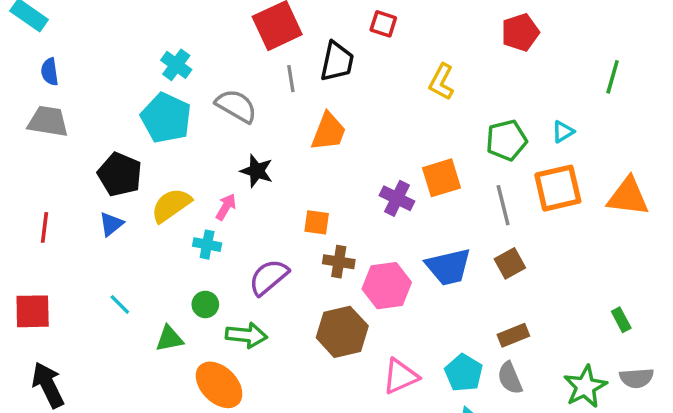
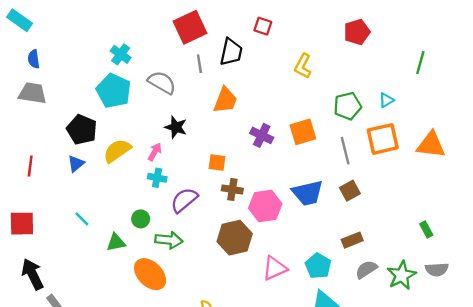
purple cross: (397, 198) -> (262, 135), moved
cyan cross: (207, 245) -> (157, 178), moved
gray semicircle: (510, 378) -> (366, 269), moved, turned 80

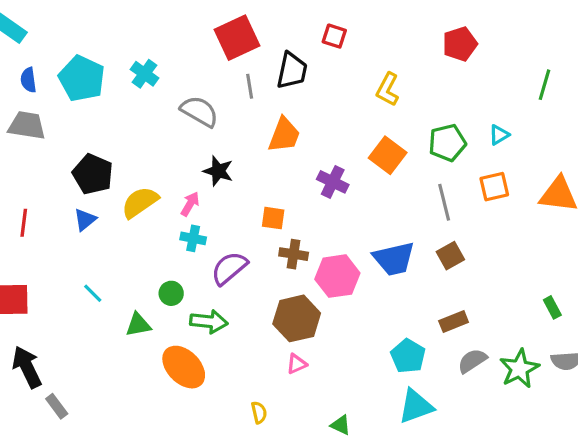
cyan pentagon: (114, 91) -> (82, 78), moved
orange square: (303, 132) -> (388, 155), moved, turned -36
orange square: (383, 139) -> (494, 187), size x0.7
pink triangle: (275, 268) -> (297, 364), moved, size x0.6

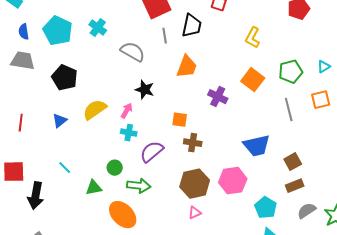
black pentagon: (93, 174) -> (65, 78), moved
brown square: (450, 256) -> (293, 162), moved
pink hexagon: (337, 276) -> (233, 181), moved
black arrow: (27, 367) -> (36, 196), moved, turned -144

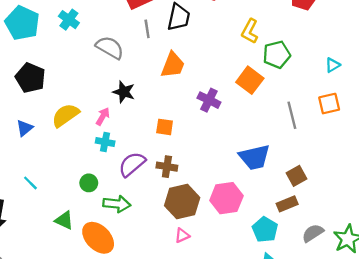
green pentagon: (291, 72) -> (277, 55), moved
brown cross: (193, 143) -> (167, 167), moved
brown rectangle: (295, 186) -> (287, 204), moved
green triangle: (94, 188) -> (64, 220), moved, turned 36

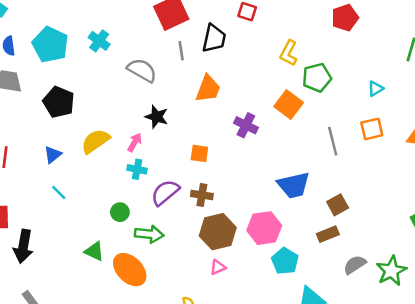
cyan line: (30, 183) -> (59, 193), moved
cyan pentagon: (265, 230) -> (285, 261), moved

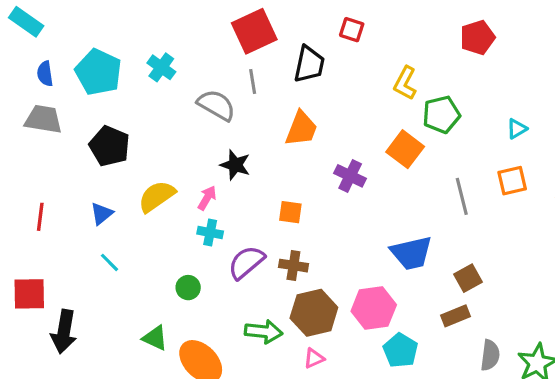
gray line: (181, 51) -> (253, 82), moved
green arrow: (149, 234) -> (264, 332), moved
gray semicircle: (355, 265) -> (490, 355), turned 130

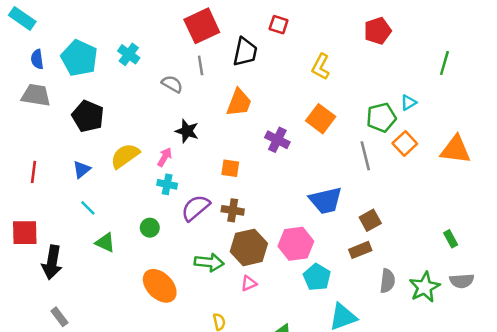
gray semicircle: (216, 105) -> (172, 84), size x0.7
green pentagon: (441, 115) -> (381, 117), moved
orange square: (512, 181) -> (405, 143), turned -30
green triangle: (155, 338) -> (105, 243), moved

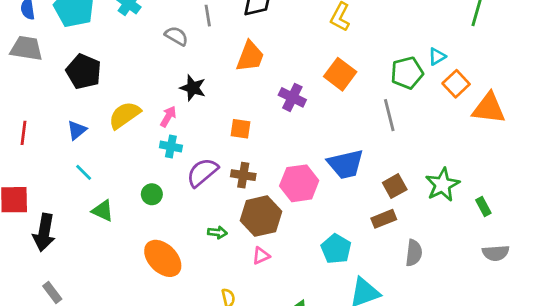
orange square: (405, 143) -> (456, 84), moved
pink hexagon: (296, 244) -> (299, 183), moved
green arrow: (209, 262) -> (217, 232), size x0.6
green star: (425, 287) -> (442, 185), moved

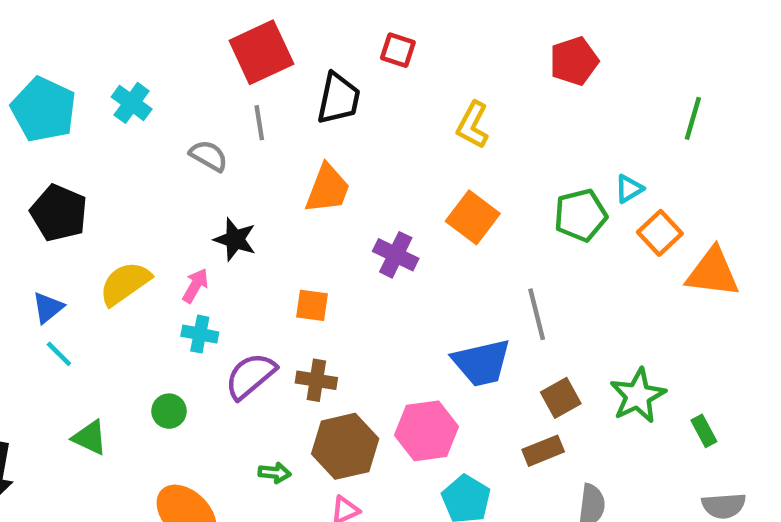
gray line: (389, 115) -> (537, 314), moved
cyan line: (84, 172) -> (59, 354), moved
pink hexagon: (299, 183) -> (427, 431), moved

